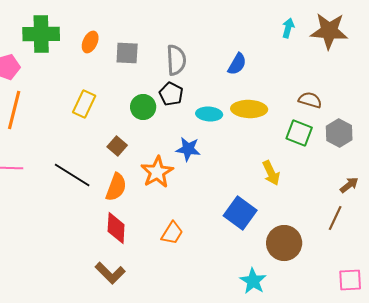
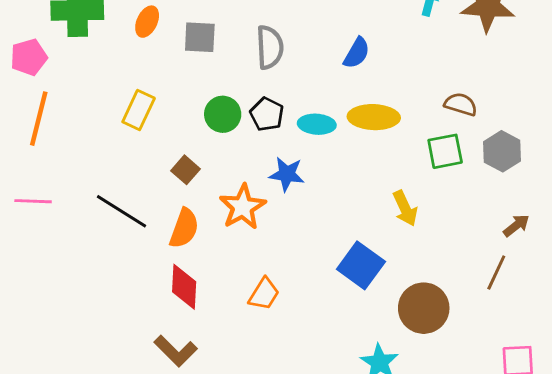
black pentagon: (171, 94) -> (267, 114), moved
green square: (299, 133) -> (445, 151), turned -32

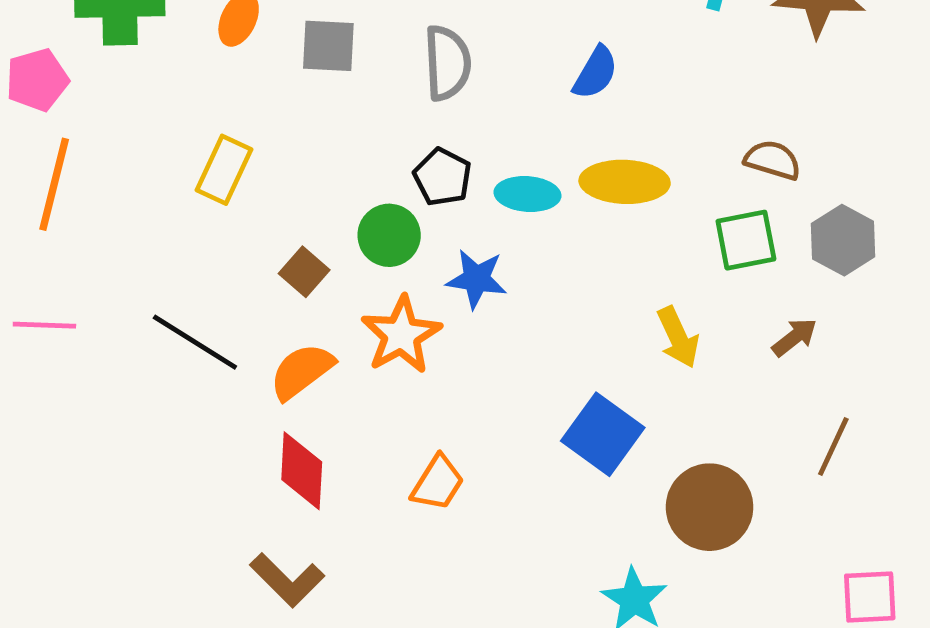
green circle: (223, 114) -> (389, 235), moved
brown arrow: (516, 225) -> (794, 337), moved
orange semicircle: (184, 228) -> (302, 371), turned -147

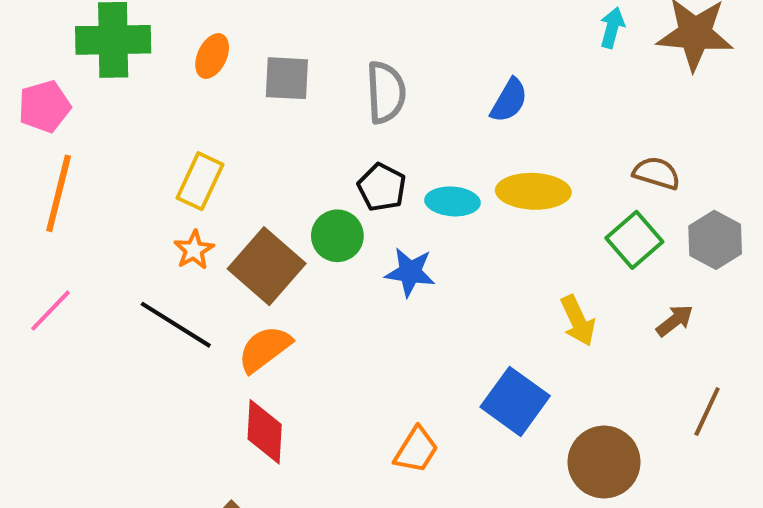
green square: (746, 240) -> (634, 240), turned -30
brown square: (304, 272) -> (267, 266), size x1.8
pink line: (44, 325) -> (51, 311), turned -48
orange star: (401, 335) -> (194, 250), moved, size x0.6
orange trapezoid: (438, 483) -> (416, 450), moved

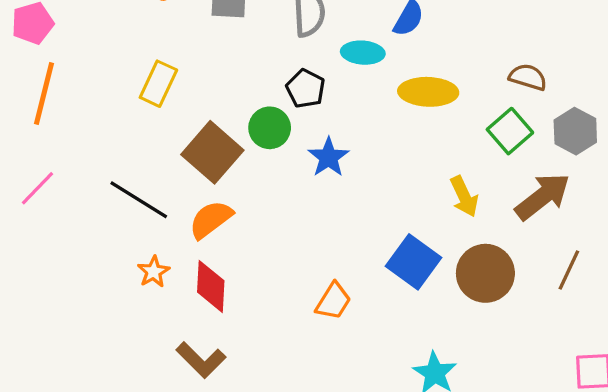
cyan ellipse: (453, 201) -> (363, 53), moved
orange star: (194, 250) -> (154, 272), moved
blue star: (410, 272) -> (328, 157), turned 30
brown arrow: (675, 321) -> (543, 196), size x1.8
brown circle: (604, 462) -> (485, 273), moved

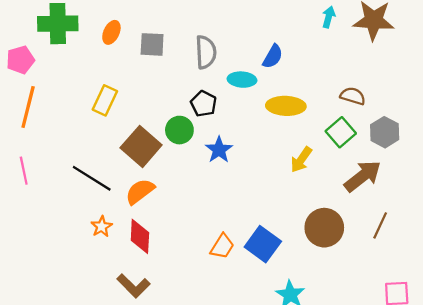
pink line: (37, 188) -> (24, 171), turned -56
yellow arrow: (464, 196) -> (301, 160), moved, turned 60
blue square: (413, 262) -> (263, 244), moved

